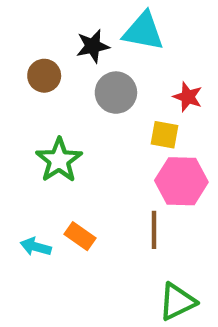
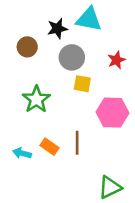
red star: (188, 97) -> (116, 60), turned 30
yellow square: (165, 135) -> (82, 84), moved
brown line: (154, 230) -> (77, 143), moved

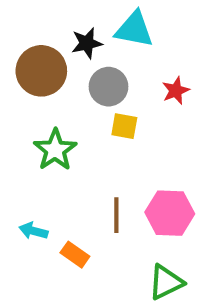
brown circle: (27, 47) -> (41, 71), size x1.6
pink hexagon: (113, 113) -> (170, 213), moved
orange rectangle: (50, 147) -> (75, 255), moved

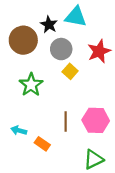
black star: (87, 43) -> (49, 25), turned -30
red star: (176, 91) -> (99, 51), size x1.5
yellow square: (124, 126) -> (70, 71), turned 32

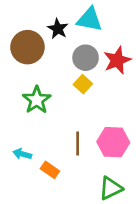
gray circle: (61, 49) -> (86, 58), moved

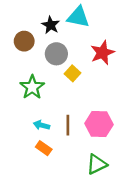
brown circle: (27, 47) -> (24, 41), size x0.7
gray circle: (86, 58) -> (56, 54), moved
cyan arrow: (22, 154) -> (41, 125), moved

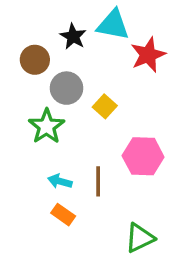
red star: (102, 53) -> (148, 55), moved
gray circle: (56, 54) -> (67, 88), moved
pink hexagon: (99, 124) -> (143, 156), moved

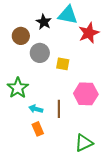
yellow square: (105, 106) -> (63, 64), turned -32
green star: (47, 126) -> (18, 88), moved
orange rectangle: (63, 215) -> (38, 129), turned 32

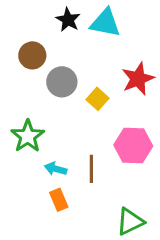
black star: (44, 22) -> (68, 20), moved
red star: (89, 33) -> (138, 79), moved
yellow square: (63, 64) -> (98, 99), turned 32

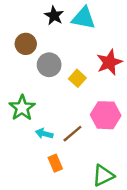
brown line: (91, 169) -> (72, 134), turned 50
orange rectangle: (59, 200) -> (55, 163), moved

